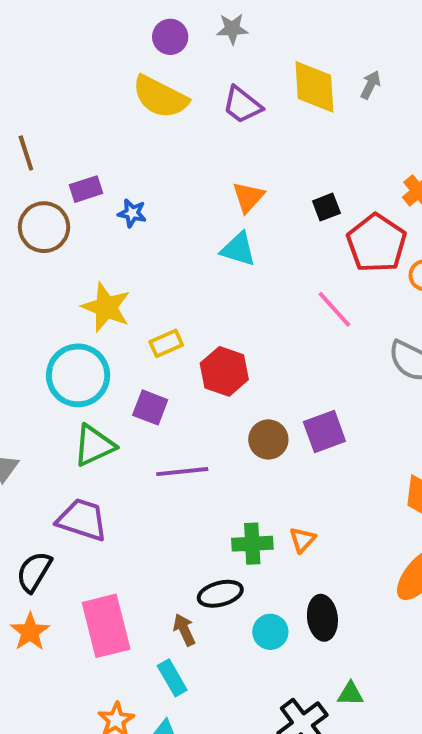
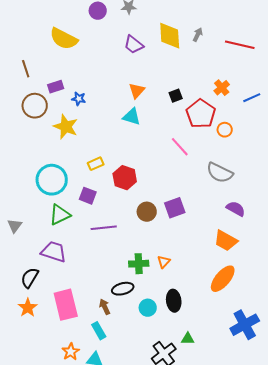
yellow semicircle: (160, 97) -> (64, 39), moved
yellow star: (106, 307) -> (66, 127), moved

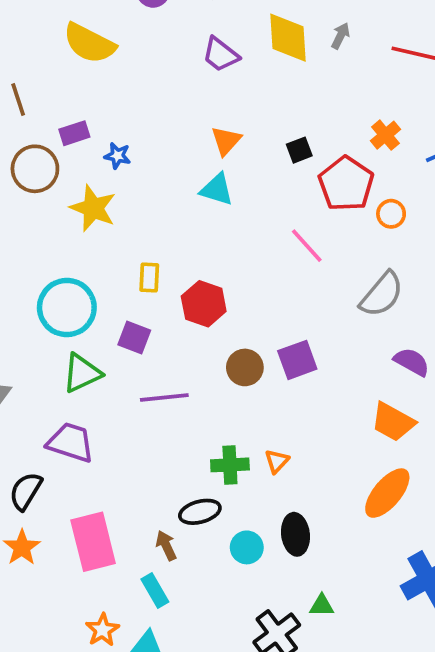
yellow rectangle: (96, 164) -> (149, 278), turned -63
gray semicircle: (220, 173) -> (382, 294), turned -76

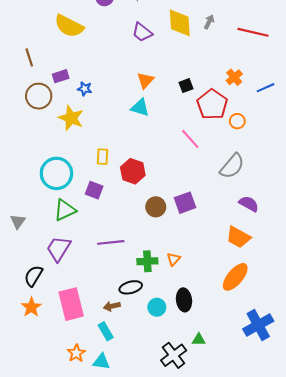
purple line: (164, 397) -> (111, 242), moved
purple trapezoid: (71, 442) -> (59, 249), turned -76
brown arrow: (166, 546) -> (112, 306), turned -77

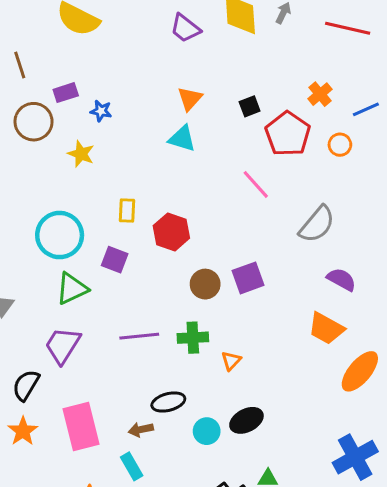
yellow star: (71, 118) -> (81, 154), size x0.7
orange circle: (237, 121) -> (340, 145), moved
green cross: (147, 261) -> (193, 338), moved
orange ellipse: (235, 277) -> (360, 371), moved
black ellipse: (184, 300) -> (246, 420), turned 70

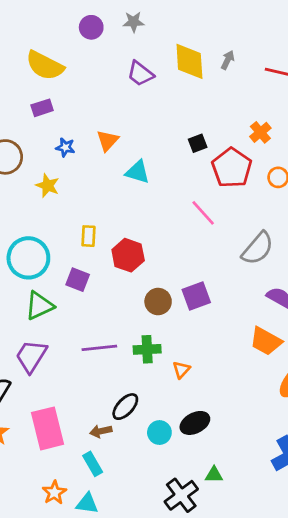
purple rectangle: (66, 93) -> (42, 108), moved
orange triangle: (190, 99) -> (108, 141), moved
black ellipse: (168, 402) -> (125, 407), turned -32

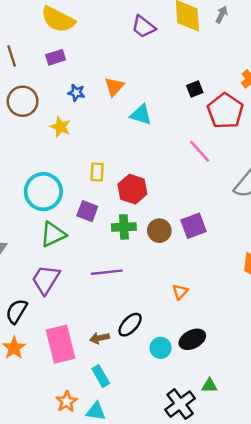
green cross: (147, 349) -> (124, 227), moved
brown arrow: (101, 431) -> (100, 338), moved

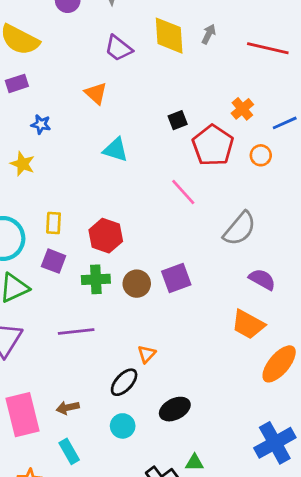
orange triangle: (114, 87) -> (96, 93), moved, turned -30
yellow rectangle: (97, 172) -> (54, 223), moved
orange triangle: (180, 292) -> (147, 354), moved
black ellipse: (130, 325) -> (124, 382), moved
cyan circle: (161, 348) -> (123, 426), moved

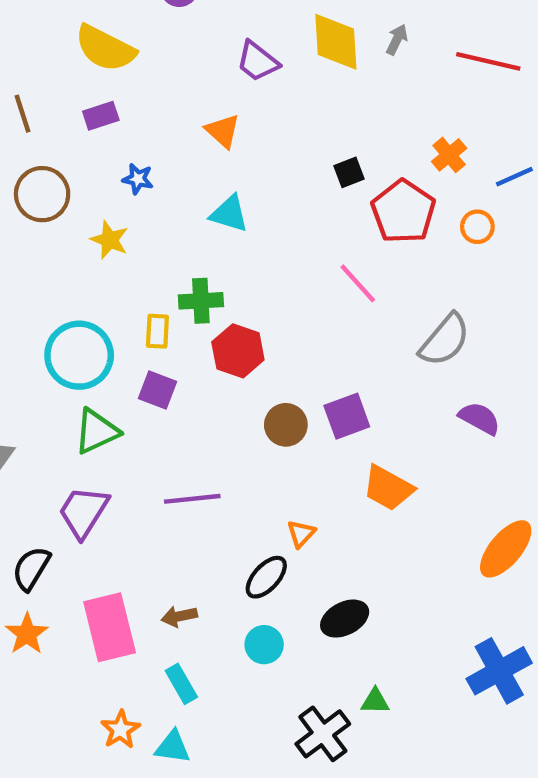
cyan triangle: (116, 150) -> (229, 214), moved
green cross: (96, 279) -> (201, 301), moved
orange trapezoid: (248, 324) -> (388, 488), moved

